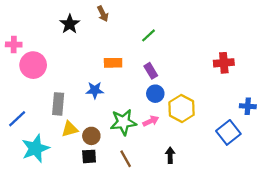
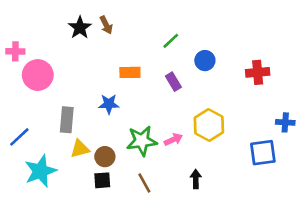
brown arrow: (103, 14) -> (106, 25), moved
blue circle: (155, 94) -> (205, 61), moved
blue square: (228, 132) -> (263, 153), turned 30

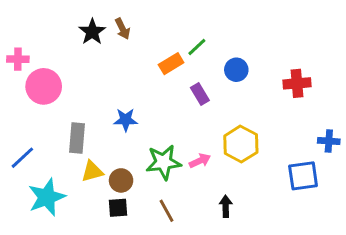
orange rectangle: (130, 72) -> (171, 64), moved, turned -30

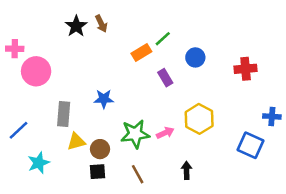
blue square: (303, 176) -> (251, 145), turned 32
cyan star: (47, 197) -> (39, 163), size x0.7

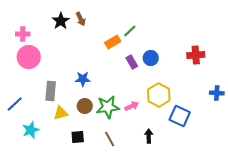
pink cross: (15, 49) -> (23, 34), moved
blue circle: (195, 57) -> (151, 58), moved
blue square: (251, 145) -> (180, 116), moved
brown circle: (100, 149) -> (85, 106), moved

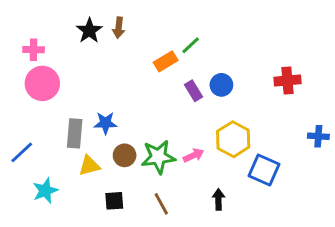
brown arrow: (81, 19) -> (119, 28), turned 32
blue star: (83, 79) -> (105, 123), moved

